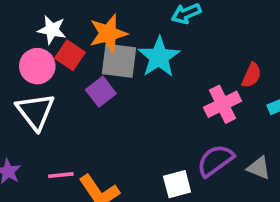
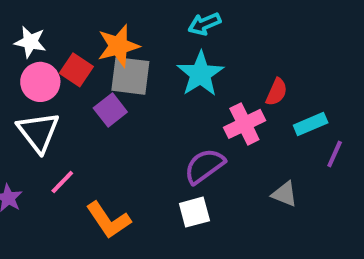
white star: (52, 30) -> (30, 42), moved
cyan star: (159, 57) -> (200, 74), moved
purple semicircle: (215, 161) -> (204, 166), moved
pink line: (61, 175) -> (62, 182), moved, turned -40

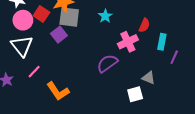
cyan star: (200, 74) -> (105, 16), size x0.6
cyan rectangle: (311, 124) -> (162, 42), turned -56
white square: (194, 212) -> (135, 94), moved

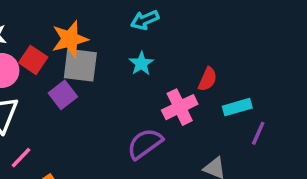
cyan rectangle: (162, 42) -> (237, 107), turned 63

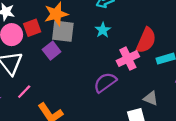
red square: (33, 60) -> (32, 28), turned 36
red semicircle: (208, 79) -> (146, 40), size x1.6

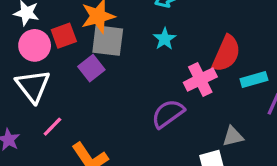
gray triangle: (151, 98) -> (233, 136), turned -35

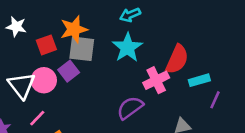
cyan star: (165, 39) -> (127, 48), size x1.6
pink circle: (35, 45) -> (44, 80), moved

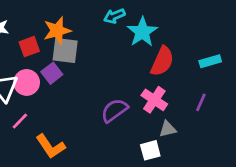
cyan star: (127, 48) -> (142, 32), moved
pink cross: (156, 80) -> (154, 100), moved, turned -30
cyan rectangle: (199, 80) -> (210, 61), moved

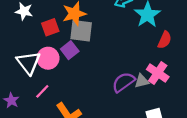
red semicircle: (162, 61) -> (165, 40), size x0.7
gray triangle: (168, 129) -> (142, 81), moved

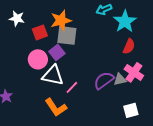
red semicircle: (165, 40) -> (129, 46), moved
white triangle: (29, 63) -> (53, 75), moved, turned -40
pink line: (42, 91) -> (72, 87), moved

